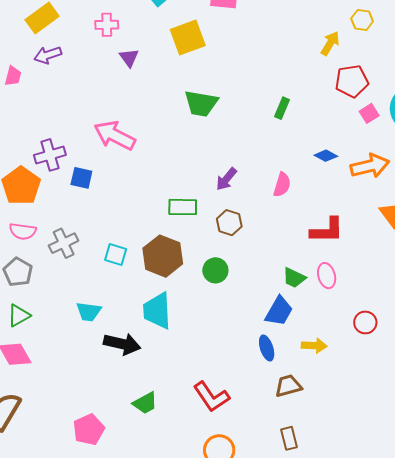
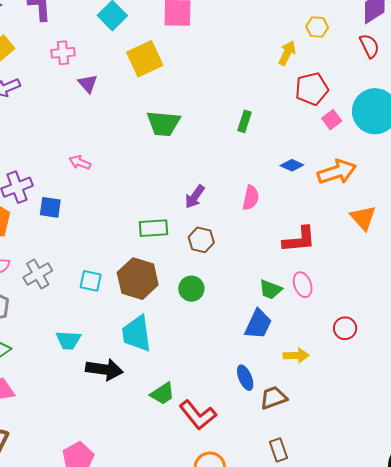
pink arrow: (115, 136) -> (80, 162), size x0.5
blue ellipse: (267, 348) -> (245, 378), moved
green trapezoid: (145, 403) -> (163, 394), moved

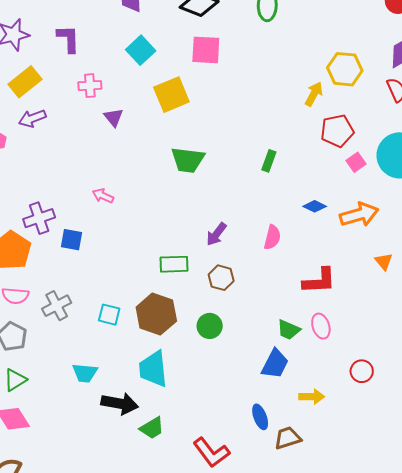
yellow hexagon: (317, 27) -> (345, 69), size x1.6
orange triangle: (363, 218) -> (384, 262), size x0.7
green trapezoid: (163, 394) -> (152, 428), moved

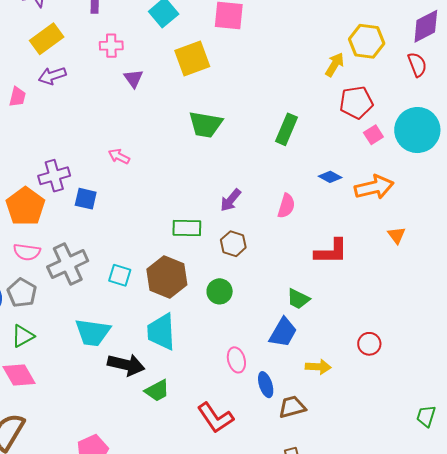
green rectangle: (269, 161) -> (286, 129), size x1.4
gray cross: (57, 306) -> (68, 264), size x1.4
pink ellipse: (321, 326) -> (236, 360), moved
cyan trapezoid: (85, 373) -> (93, 332), size x1.4

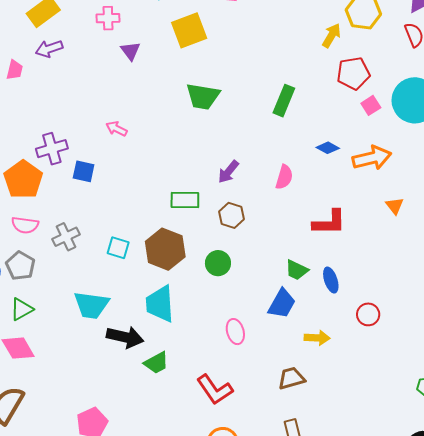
gray cross: (68, 264) -> (66, 237), size x0.7
blue ellipse: (266, 385) -> (331, 280), moved

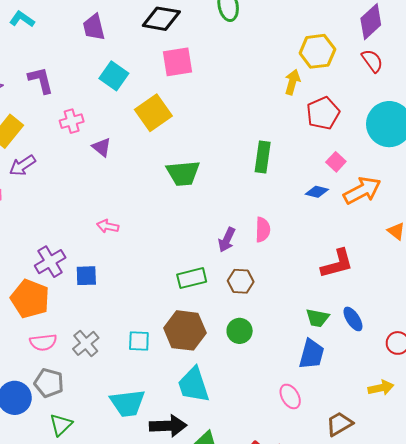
pink square: (371, 105) -> (336, 162), moved
pink semicircle: (284, 177) -> (263, 230), moved
pink ellipse: (235, 332) -> (290, 396), moved
yellow arrow: (317, 338) -> (381, 388), moved

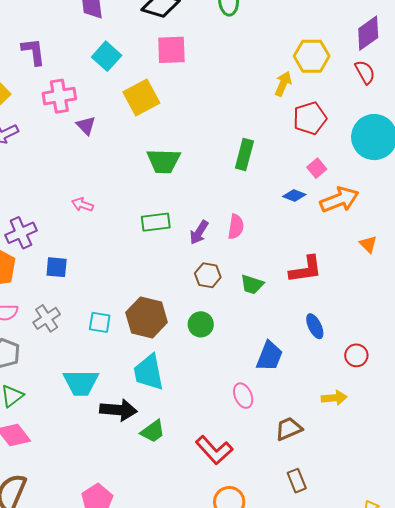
pink cross: (72, 121) -> (59, 96), size x1.4
blue square: (86, 276) -> (57, 267), moved
green rectangle: (192, 278) -> (156, 222), moved
green trapezoid: (317, 318) -> (252, 284), moved

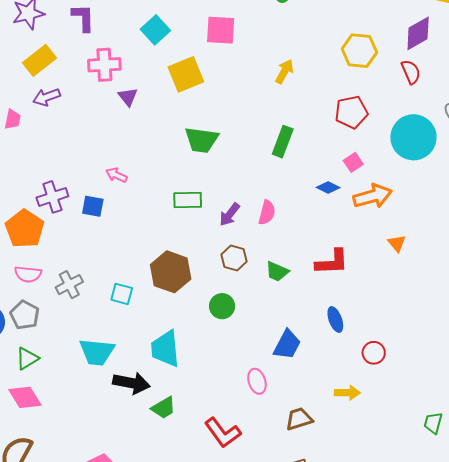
yellow arrow: (283, 84) -> (284, 71), moved
blue square: (57, 267) -> (93, 206), moved
brown hexagon: (147, 317) -> (171, 272), moved

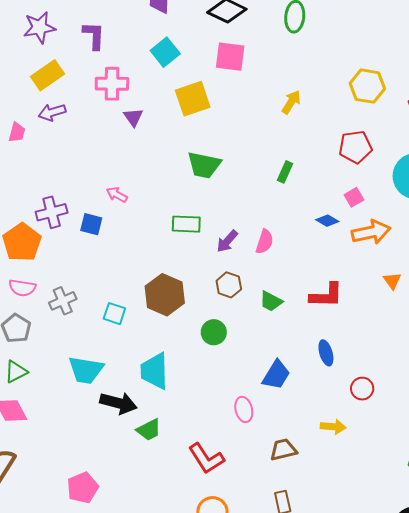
green rectangle: (283, 142) -> (285, 172), size x0.7

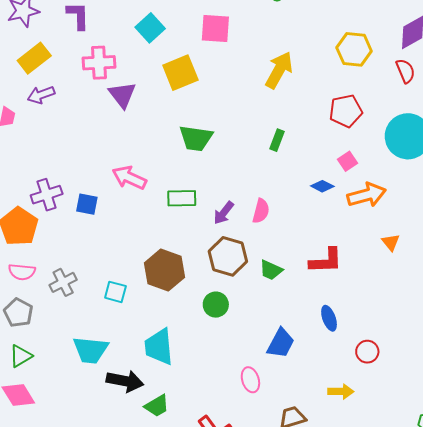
yellow arrow: (291, 102) -> (279, 70), size x1.5
purple triangle: (133, 117) -> (122, 95), size x1.4
pink arrow: (117, 195) -> (129, 178), moved, size x1.6
brown hexagon: (229, 285) -> (228, 256), size x1.5

